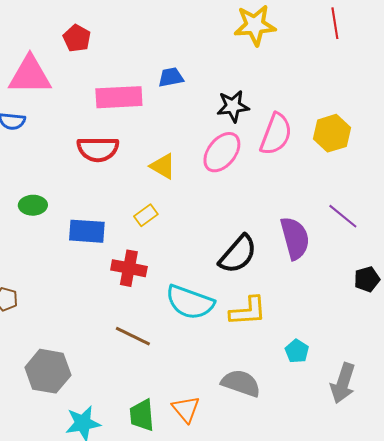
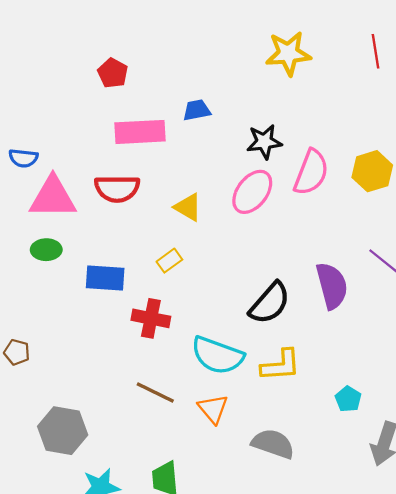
red pentagon: (77, 38) -> (113, 73), moved
pink triangle: (30, 75) -> (53, 197), moved
cyan pentagon: (297, 351) -> (348, 399), moved
orange triangle: (186, 409) -> (213, 409), moved

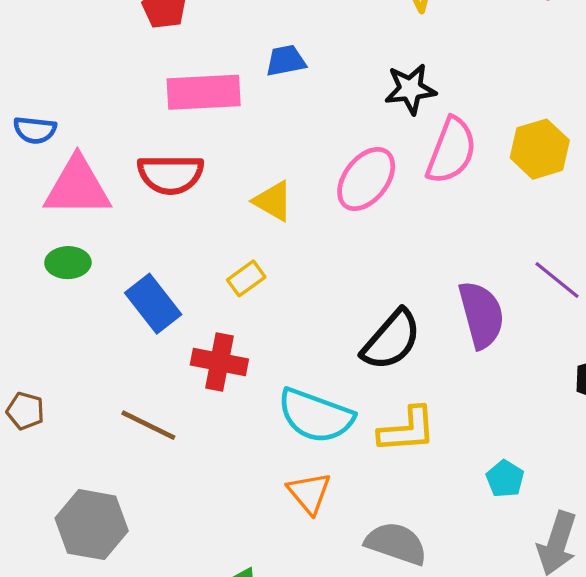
black star: (264, 142) -> (410, 89), moved
blue rectangle: (105, 278) -> (153, 304), turned 48
brown line: (155, 392) -> (148, 425), moved

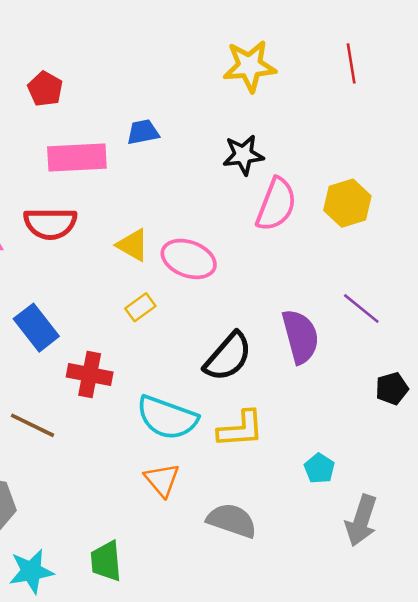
pink ellipse: (366, 179) -> (189, 259), moved, turned 72
yellow rectangle: (246, 278) -> (140, 307), moved

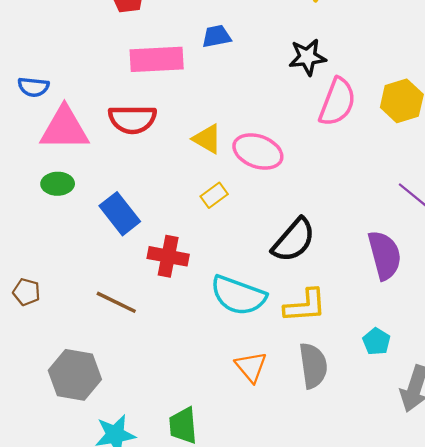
purple semicircle: (300, 336) -> (385, 255), moved
orange triangle: (162, 480) -> (251, 367), moved
gray semicircle: (232, 520) -> (313, 366), moved, turned 63

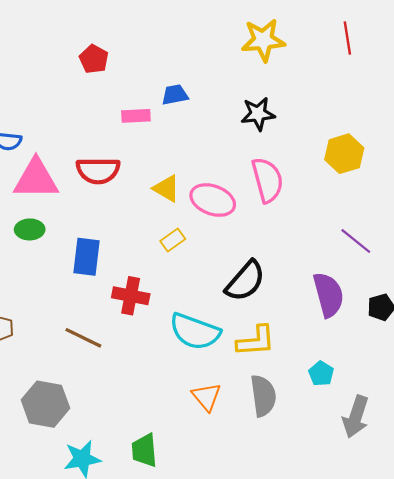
pink rectangle: (157, 59) -> (136, 116), moved, size x0.6
pink semicircle: (337, 102) -> (267, 180), moved, turned -36
blue rectangle: (120, 214) -> (86, 257), turned 45

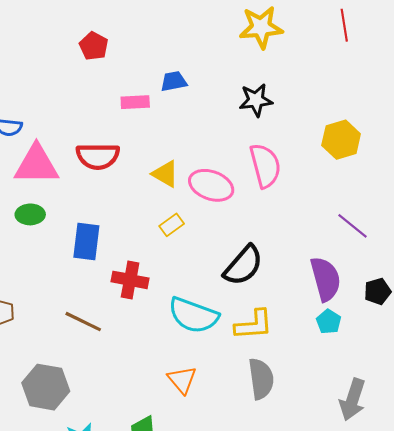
cyan pentagon: (321, 374) -> (329, 322), moved
orange triangle: (206, 397) -> (182, 380), moved

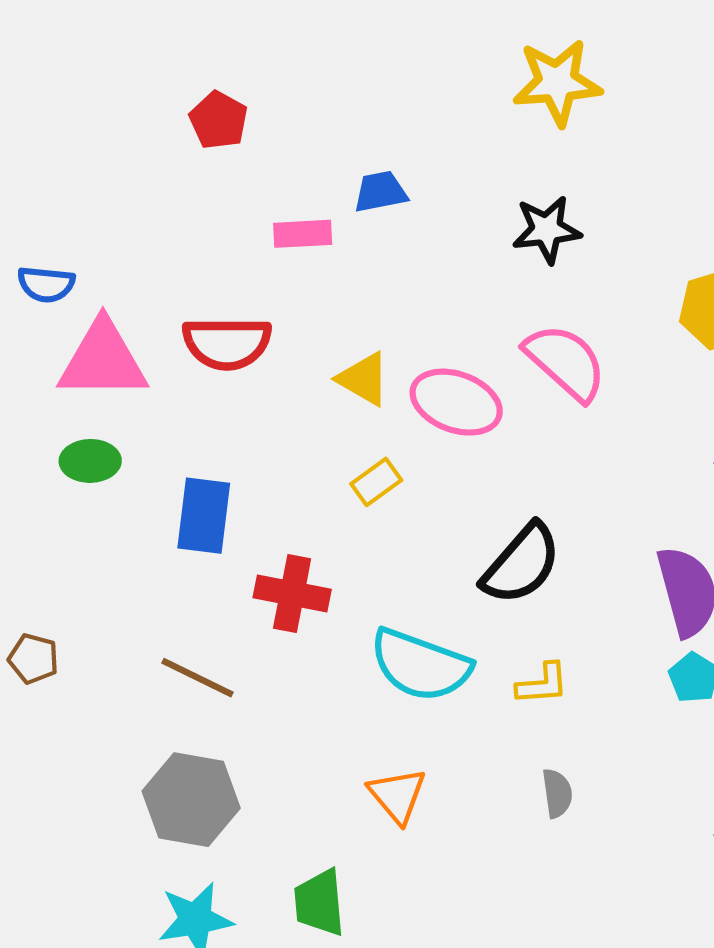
pink semicircle: (265, 166) -> (566, 362), turned -33
yellow L-shape: (254, 325) -> (542, 684), size x0.7
gray semicircle: (261, 379) -> (557, 793), size x0.6
gray hexagon: (46, 387) -> (191, 800), moved

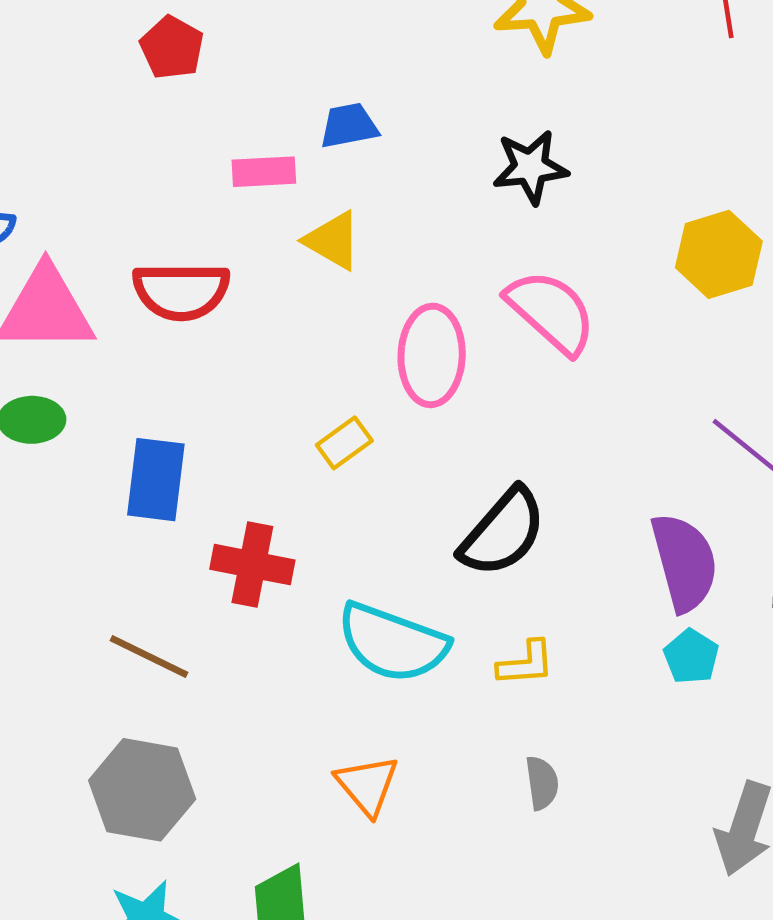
yellow triangle: (364, 379) -> (333, 241), moved
pink ellipse: (456, 402) -> (432, 355), turned 72

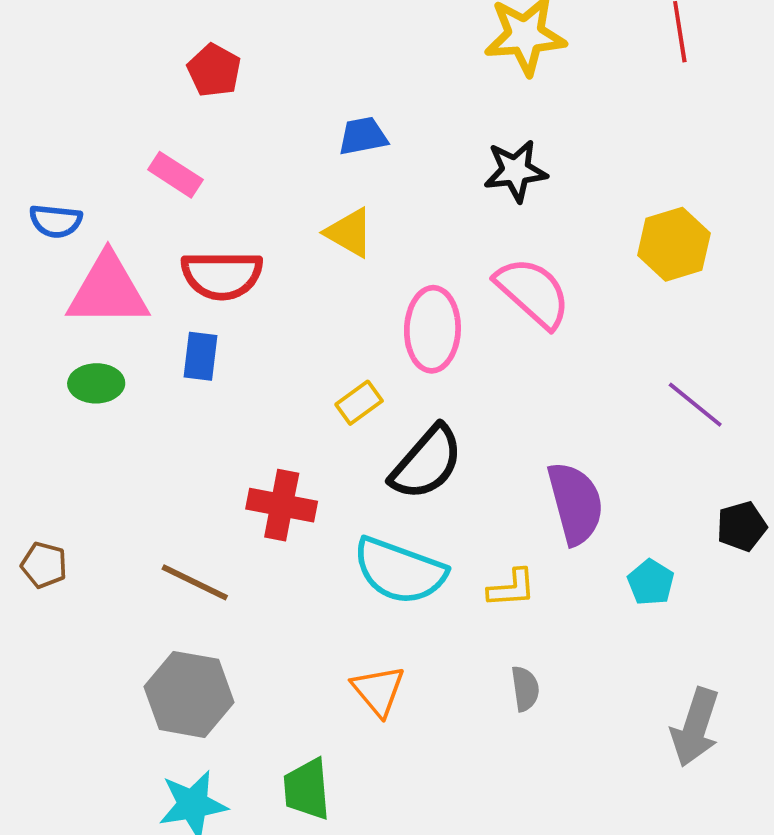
pink rectangle: (264, 172) -> (175, 175), moved, turned 36
blue rectangle: (156, 480) -> (201, 356), moved, size x0.7
black semicircle: (503, 532) -> (427, 463), moved
purple semicircle: (684, 562) -> (575, 503), moved

